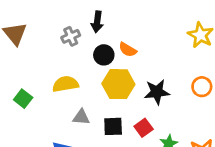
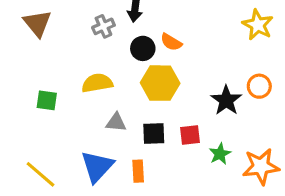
black star: (157, 92) -> (226, 100), moved, turned -30
green square: (23, 99) -> (47, 100), turned -30
red square: (144, 128) -> (190, 135), turned 30

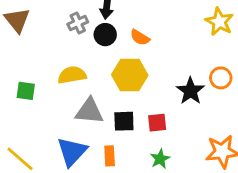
black circle: (143, 48) -> (105, 35), moved
gray triangle: (116, 122) -> (89, 111), size x1.5
green star: (220, 154) -> (160, 159), moved

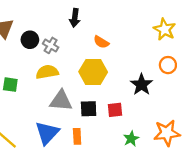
gray cross: (78, 23) -> (51, 45), moved, turned -35
black circle: (105, 35) -> (30, 40), moved
orange circle: (221, 78) -> (168, 65), moved
green star: (160, 159) -> (131, 139), moved

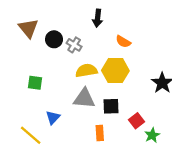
yellow semicircle: (47, 72) -> (86, 71), moved
red square: (115, 110) -> (137, 121), moved, turned -32
blue triangle: (47, 133) -> (53, 117), moved, size x0.6

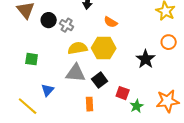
black square: (111, 106) -> (100, 80), turned -35
red square: (137, 121) -> (123, 93), turned -32

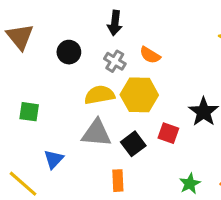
black circle: (49, 20) -> (69, 52), moved
gray cross: (67, 25) -> (115, 61), moved
red square: (123, 93) -> (168, 133), moved

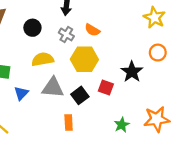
yellow semicircle: (100, 95) -> (43, 59), moved
blue triangle: (54, 159) -> (21, 93), moved

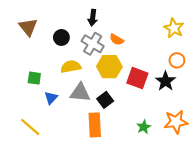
gray cross: (66, 34) -> (93, 44), size x1.5
black star: (132, 72) -> (166, 81), moved
red square: (106, 88) -> (137, 78), moved, size x1.5
orange rectangle: (69, 123) -> (95, 125), size x1.6

